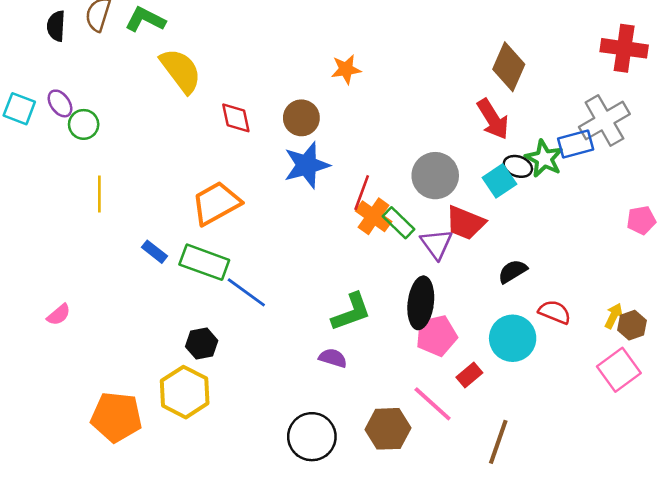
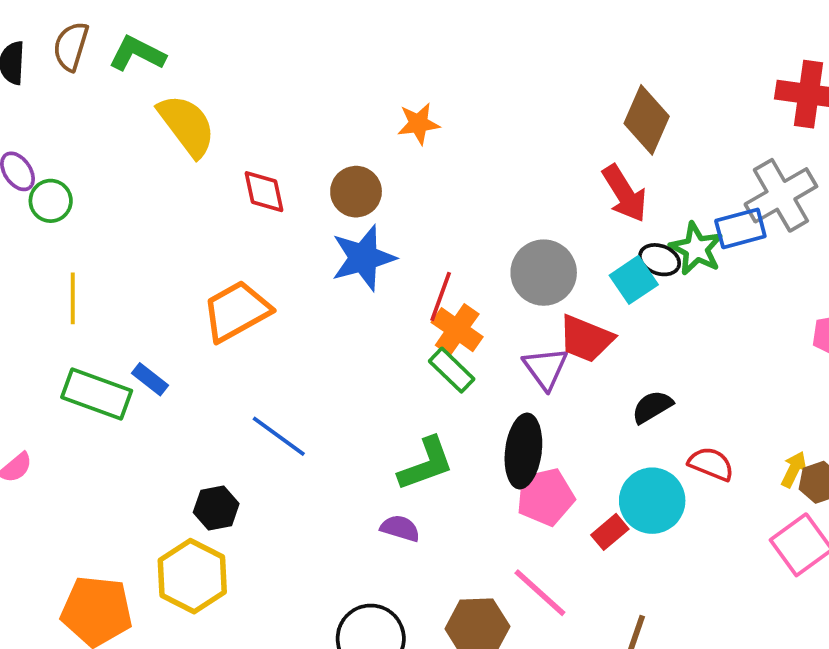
green rectangle: (398, 223) -> (452, 370), moved
green rectangle: (204, 262) -> (97, 394), moved
red rectangle: (469, 375) -> (610, 532), moved

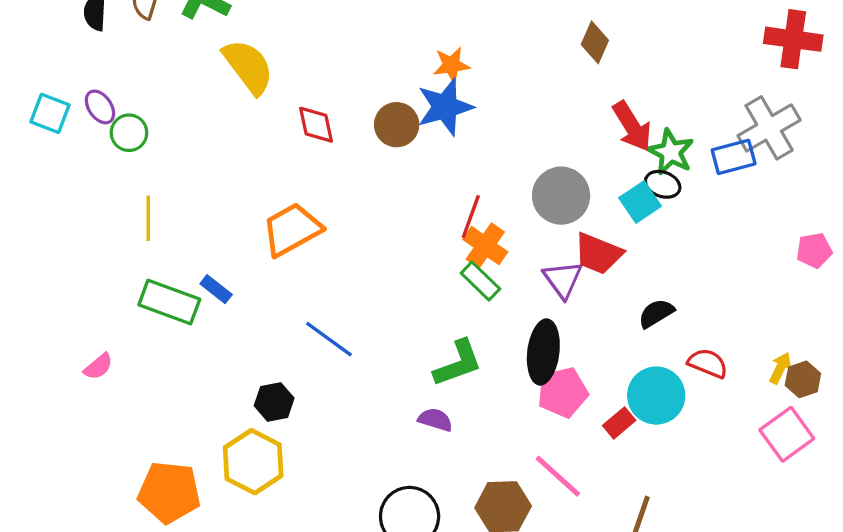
brown diamond: (647, 120) -> (595, 42), moved, size x0.7
green star: (696, 249) -> (671, 152), moved
blue star: (363, 258) -> (445, 107), moved

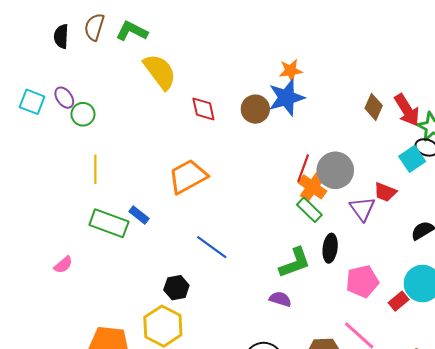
brown diamond: (595, 42) -> (374, 107), moved
gray circle: (561, 196) -> (335, 170), moved
red trapezoid: (598, 254) -> (385, 192), size x0.7
black ellipse: (543, 352) -> (330, 248), moved, size x0.7

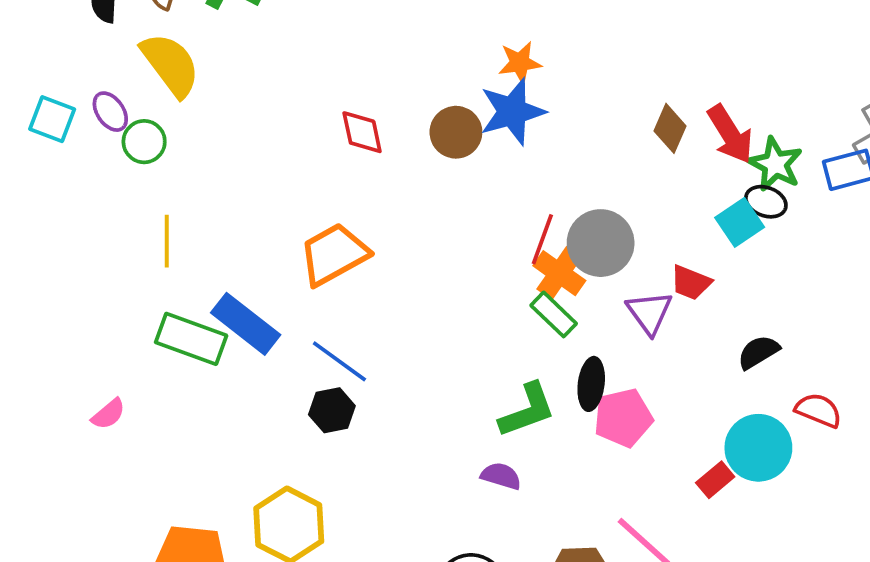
yellow semicircle: (160, 72) -> (170, 65), moved
blue rectangle: (139, 215) -> (246, 324), size x1.8
blue line: (212, 247) -> (339, 361), moved
pink pentagon: (362, 281) -> (623, 418), moved
black hexagon: (176, 288) -> (332, 410), moved

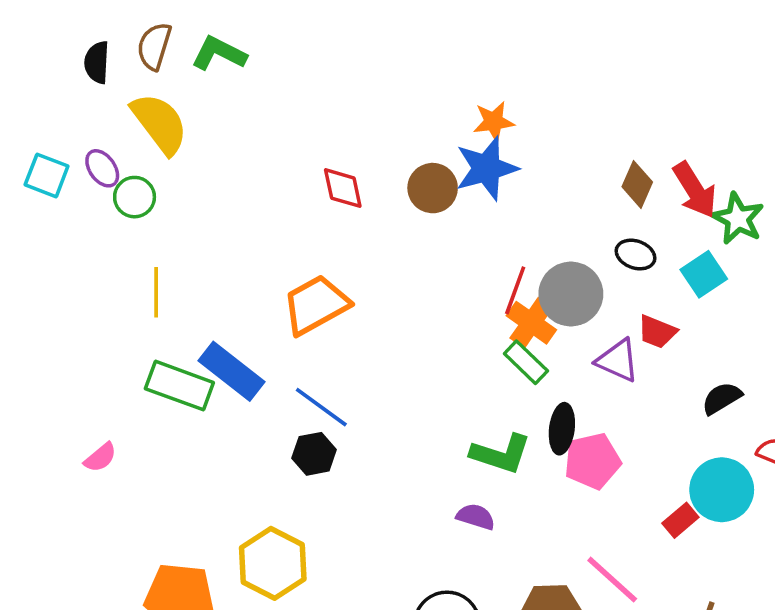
black ellipse: (766, 202) -> (636, 255), moved
purple triangle: (649, 313) -> (618, 360), turned -30
green L-shape: (527, 410) -> (501, 454), turned 38

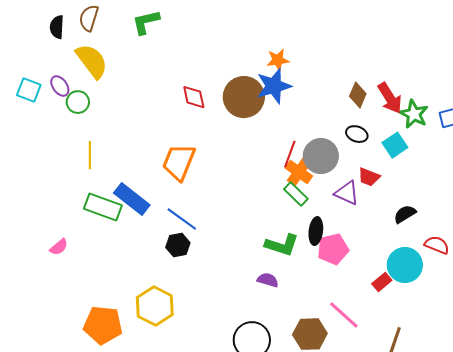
green L-shape: (219, 53) -> (146, 22), moved, turned -40
brown circle: (433, 188) -> (244, 97), size x1.5
orange trapezoid: (316, 305) -> (179, 162), turned -39

